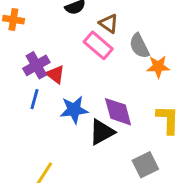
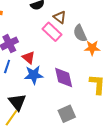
red triangle: (55, 74) -> (29, 58), moved
black triangle: (102, 132) -> (17, 102), moved, turned -42
gray square: (145, 165) -> (67, 114), moved

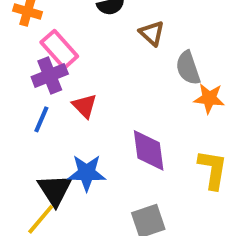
pink rectangle: (52, 32) -> (59, 49), moved
blue star: (34, 75) -> (87, 173), moved

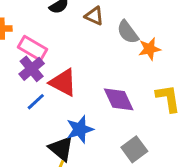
red triangle: (84, 106) -> (63, 82), size x1.5
blue line: (41, 119) -> (36, 102), turned 42

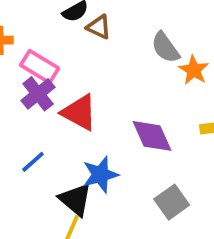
brown triangle: (94, 16) -> (99, 27), moved
orange star: (149, 49) -> (194, 70), turned -30
blue line: (36, 102) -> (33, 162), moved

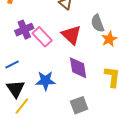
pink rectangle: (40, 67) -> (42, 37), moved
red triangle: (79, 112) -> (71, 35), moved
black triangle: (75, 199) -> (16, 89), moved

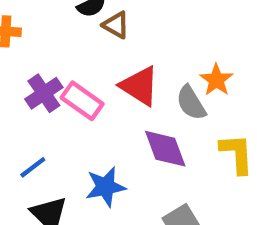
gray semicircle: (98, 23) -> (191, 103), moved

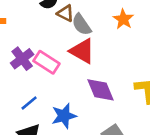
orange star: (216, 80) -> (123, 19), moved
gray semicircle: (191, 103) -> (81, 25), moved
blue line: (33, 167) -> (29, 103), moved

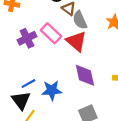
pink rectangle: (46, 62) -> (51, 33), moved
blue line: (29, 103) -> (28, 84), moved

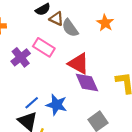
red triangle: (76, 41) -> (79, 64), moved
blue star: (52, 90) -> (57, 105), turned 30

